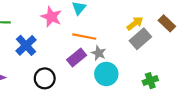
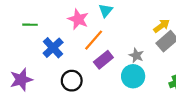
orange line: (84, 37) -> (94, 40), moved, turned -60
gray star: (99, 53) -> (136, 55), moved

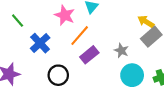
green line: (30, 25) -> (18, 21), turned 48
yellow arrow: (162, 26) -> (146, 22), turned -112
cyan circle: (133, 76) -> (132, 75), moved

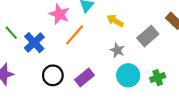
green line: (18, 21) -> (11, 33), moved
yellow arrow: (146, 22) -> (115, 21), moved
purple rectangle: (89, 55) -> (85, 78), moved

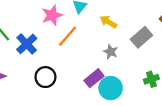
pink star: (59, 14) -> (52, 15), turned 30
cyan circle: (128, 75) -> (111, 88), moved
purple rectangle: (85, 78) -> (94, 78), moved

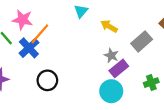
pink star: (52, 15) -> (22, 20), moved, turned 30
orange line: (68, 36) -> (40, 34), moved
purple rectangle: (94, 78) -> (119, 68), moved

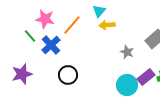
yellow arrow: (109, 26) -> (107, 25), moved, turned -35
orange line: (40, 34) -> (72, 25), moved
purple rectangle: (119, 68) -> (146, 77), moved

